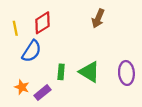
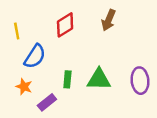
red diamond: (43, 23) -> (65, 25), moved
green triangle: (89, 72) -> (99, 79), turned -30
orange star: (22, 87) -> (24, 87), moved

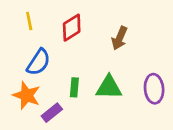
brown arrow: (109, 20) -> (120, 38), moved
yellow line: (17, 31) -> (29, 21), moved
orange star: (24, 87) -> (27, 95), size x1.5

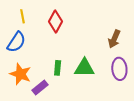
red diamond: (72, 28) -> (56, 21), turned -30
brown arrow: (120, 38) -> (114, 39), moved
blue semicircle: (39, 62) -> (16, 42), moved

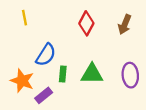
red diamond: (56, 21) -> (86, 23), moved
brown arrow: (114, 39) -> (125, 24), moved
blue semicircle: (16, 42) -> (46, 55), moved

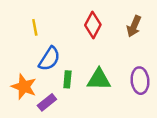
yellow line: (24, 18) -> (35, 27), moved

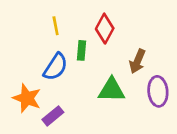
brown arrow: (134, 26) -> (137, 61), moved
yellow line: (35, 27) -> (56, 26), moved
green rectangle: (67, 79) -> (81, 50), moved

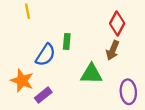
yellow line: (56, 26) -> (28, 11), moved
red diamond: (105, 29) -> (117, 23), moved
purple ellipse: (158, 91) -> (128, 92), moved

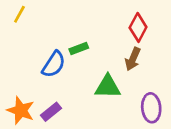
yellow line: (28, 11) -> (19, 14), moved, turned 40
green rectangle: (67, 41) -> (79, 48), turned 64
orange star: (22, 81) -> (21, 110), moved

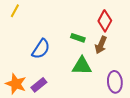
green rectangle: (79, 48) -> (78, 38), moved, turned 40

